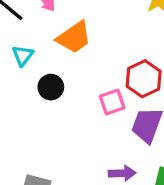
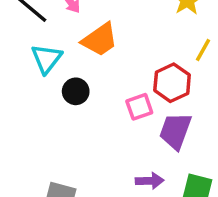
cyan triangle: (23, 56) -> (46, 59), size x1.4

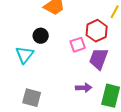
cyan triangle: (46, 59) -> (25, 55), moved

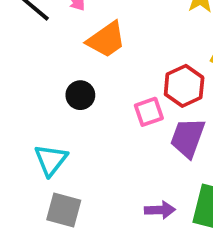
cyan triangle: (25, 55) -> (51, 160), moved
purple arrow: (84, 88) -> (160, 210), moved

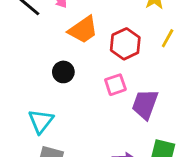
red hexagon: (184, 86) -> (125, 44), moved

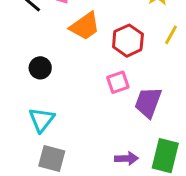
black circle: (63, 72) -> (40, 68), moved

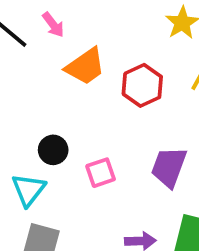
black circle: (40, 68) -> (53, 150), moved
pink square: (118, 82) -> (101, 173), moved

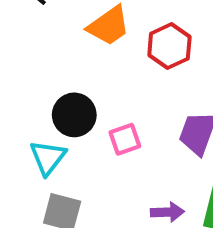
black circle: (53, 150) -> (74, 115), size x1.4

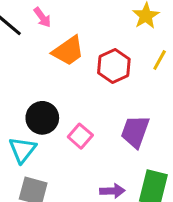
pink square: (125, 139) -> (80, 136), turned -30

